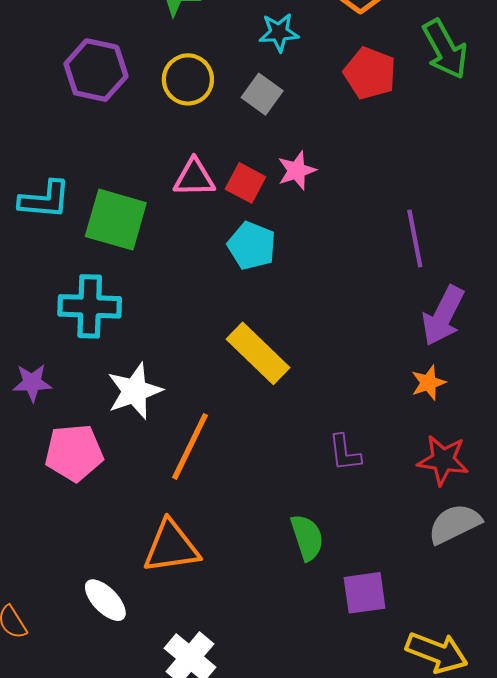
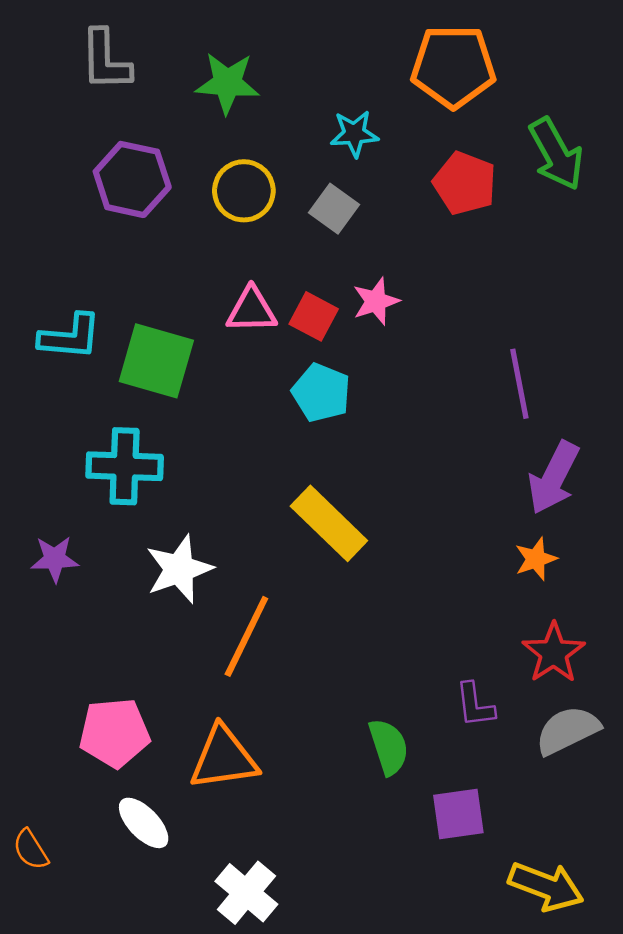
pink pentagon: (74, 453) -> (114, 733), moved
purple L-shape: (345, 453) -> (475, 705), moved
red star: (443, 460) -> (554, 653), turned 30

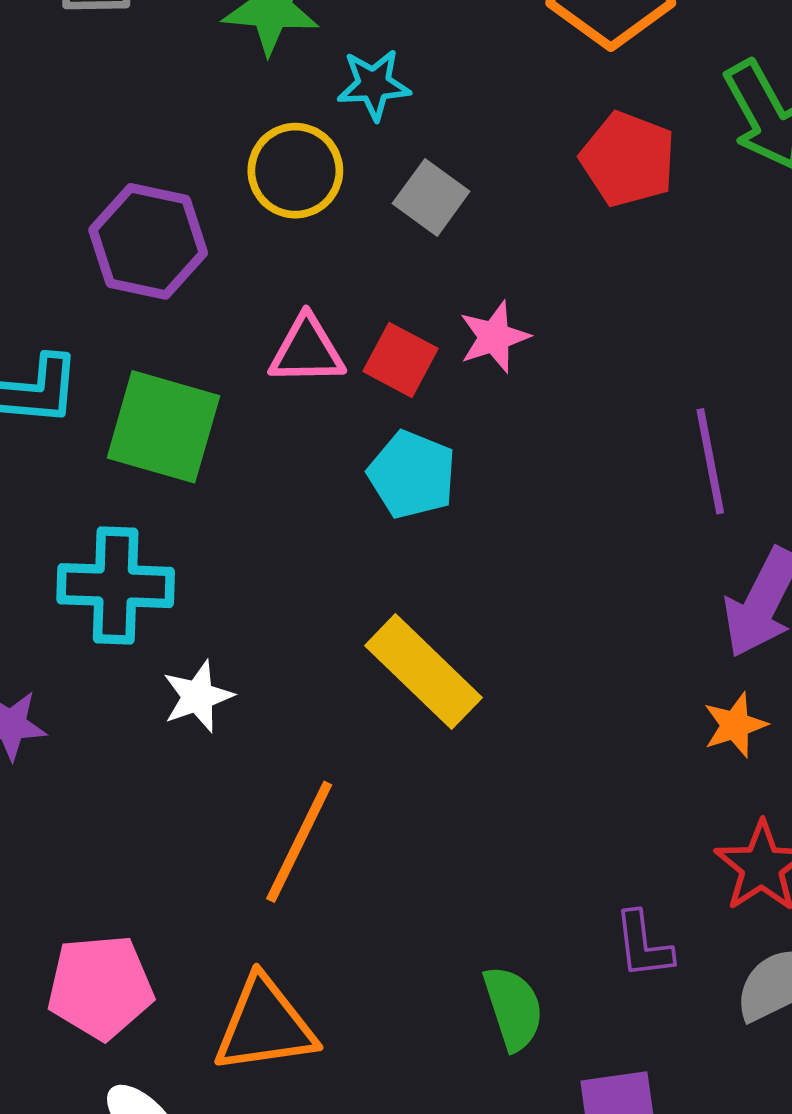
cyan star: (354, 134) -> (374, 85), moved
purple hexagon: (132, 179) -> (148, 241), moved
white star: (179, 569) -> (198, 696), moved, size x0.7

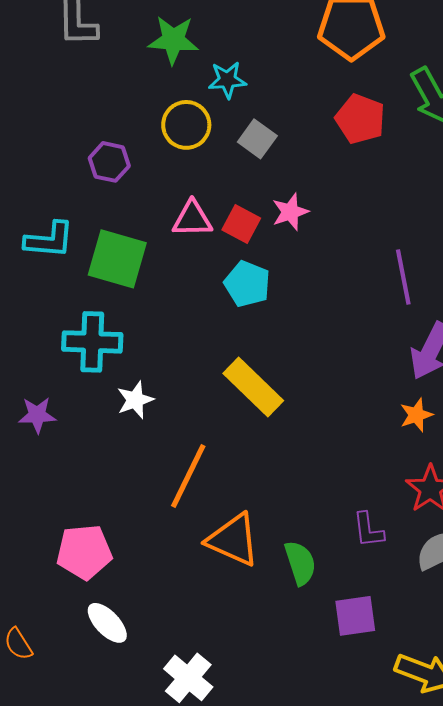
purple hexagon: (148, 241) -> (109, 162), size x0.7
orange triangle: (265, 1025) -> (233, 540), moved, turned 32

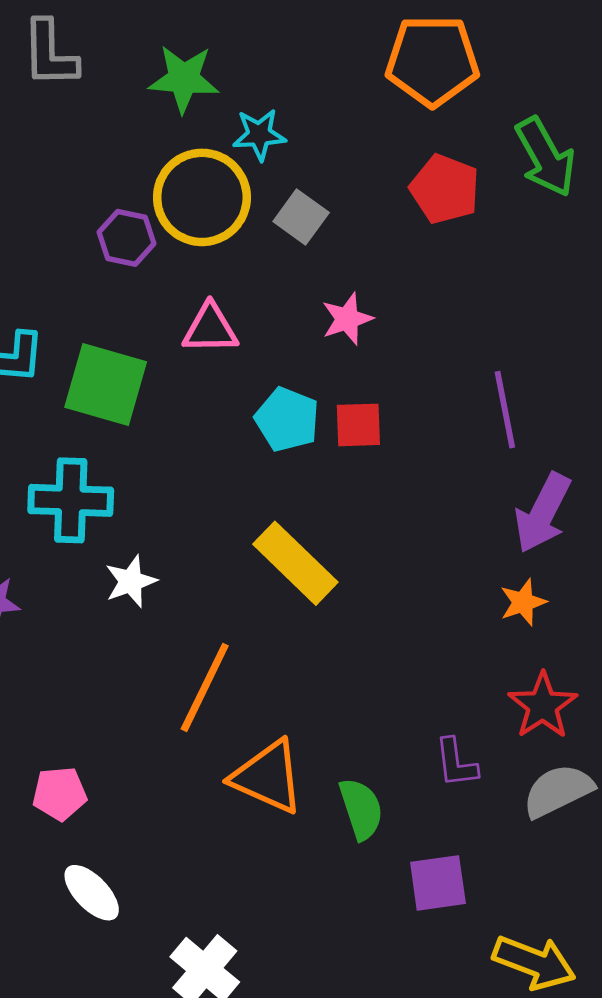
yellow circle: (186, 125) -> (202, 197), size x1.4
purple hexagon: (109, 162) -> (127, 238), moved
red square: (241, 224) -> (358, 425), moved, turned -30
pink pentagon: (84, 552) -> (60, 794), size x0.7

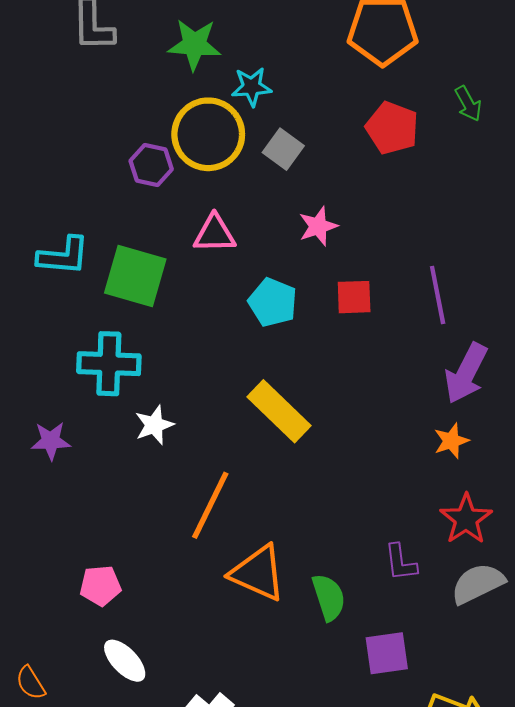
green arrow: (545, 157) -> (468, 104), size x0.6
red square: (358, 425) -> (354, 297), moved

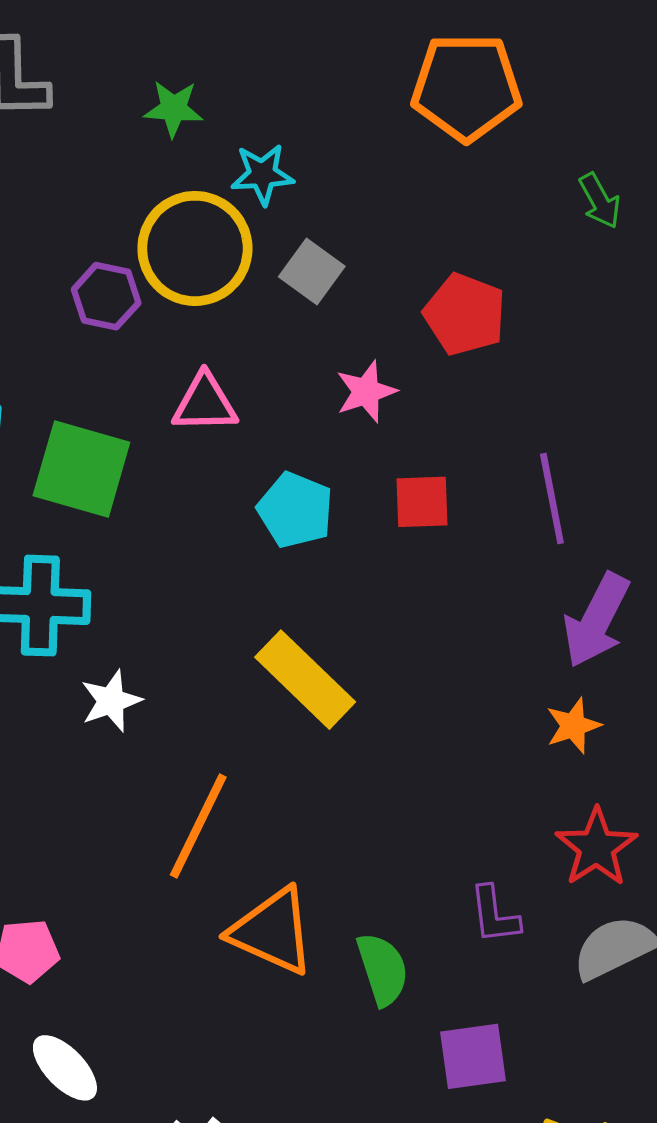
green star: (194, 44) -> (174, 109), size x0.7
red pentagon: (392, 128) -> (465, 314), moved

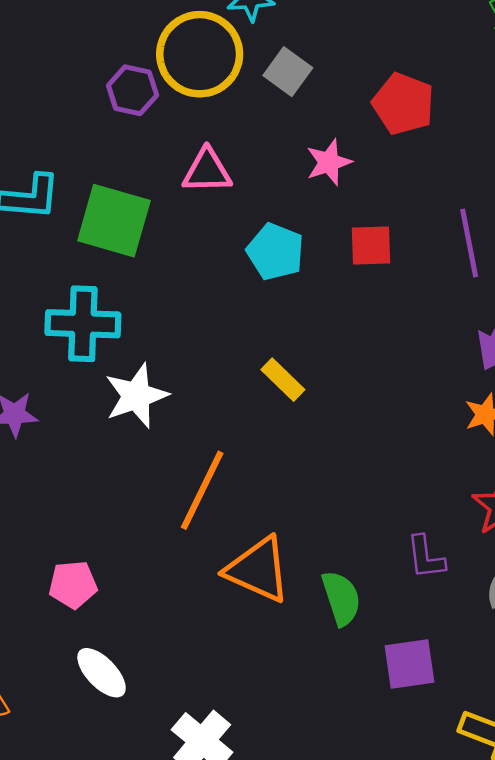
yellow rectangle: (305, 680) -> (283, 380), size x0.6
white star: (111, 701) -> (136, 396), size x1.4

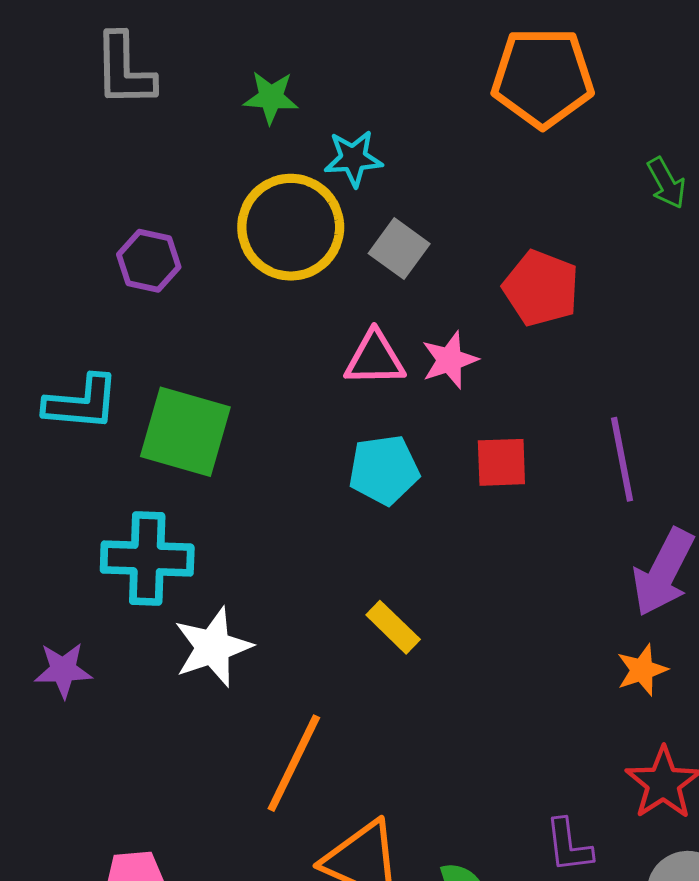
purple hexagon: (133, 90) -> (149, 261), moved
pink triangle: (207, 171) -> (375, 358), moved
cyan pentagon: (275, 252) -> (384, 470), turned -30

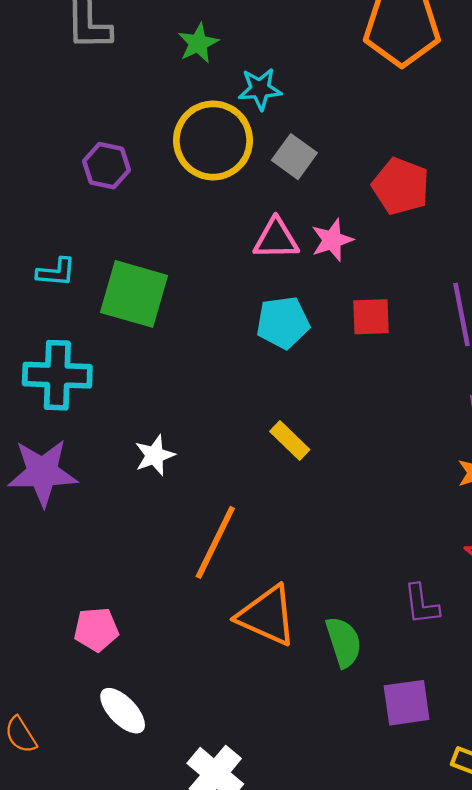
green star: (271, 97) -> (198, 43), turned -30
cyan L-shape: (82, 403) -> (56, 272), size x0.7
cyan cross: (147, 559) -> (57, 375), moved
white star: (213, 647) -> (155, 455), size x0.7
purple star: (63, 670) -> (42, 473), size x1.6

